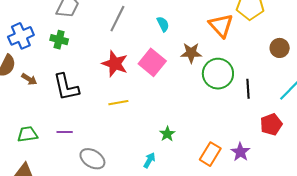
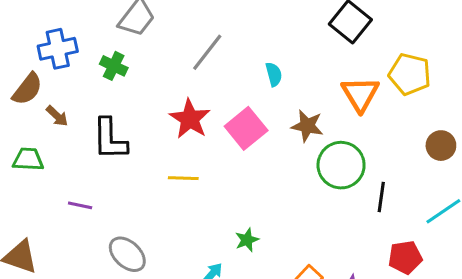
purple line: (65, 132) -> (80, 205), moved
green trapezoid: (27, 134) -> (28, 159), moved

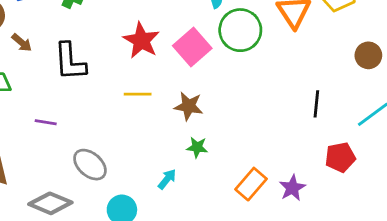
brown star: (307, 126) -> (189, 106), moved
green circle: (341, 165) -> (240, 30), moved
green star: (247, 240) -> (197, 147), turned 30

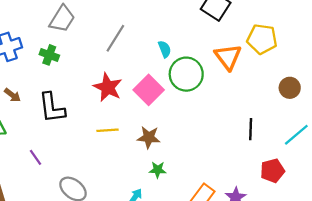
purple line: (46, 122) -> (35, 157), turned 49

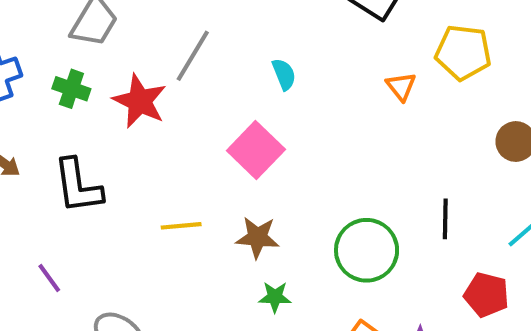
orange triangle: (228, 57) -> (401, 86), size x0.6
green circle: (186, 74) -> (367, 250), moved
red star: (108, 87) -> (140, 101), moved
red pentagon: (272, 171) -> (486, 295), turned 30

